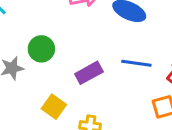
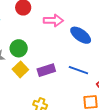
yellow square: (54, 107) -> (20, 69), moved

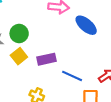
blue line: (78, 70) -> (72, 76), moved

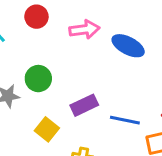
yellow square: (19, 56) -> (47, 129), moved

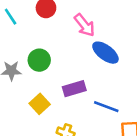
pink arrow: (84, 29) -> (84, 25), turned 50
blue ellipse: (128, 46) -> (105, 53), moved

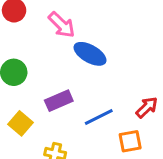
blue line: (106, 107) -> (99, 117), turned -40

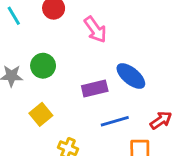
blue ellipse: (90, 54) -> (131, 76), moved
purple rectangle: (59, 101) -> (95, 88), moved

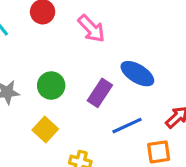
green circle: (43, 66) -> (51, 86), moved
purple rectangle: (95, 88) -> (100, 93), turned -35

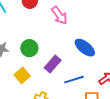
purple rectangle: (100, 93) -> (53, 64), moved

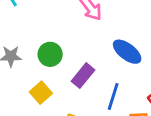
blue line: (74, 80) -> (113, 96), turned -54

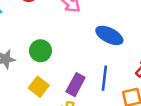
purple rectangle: (83, 76) -> (76, 85), moved

